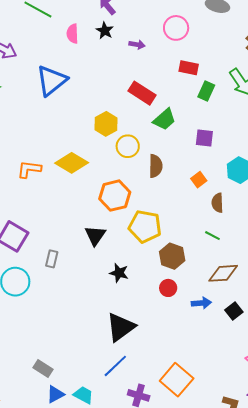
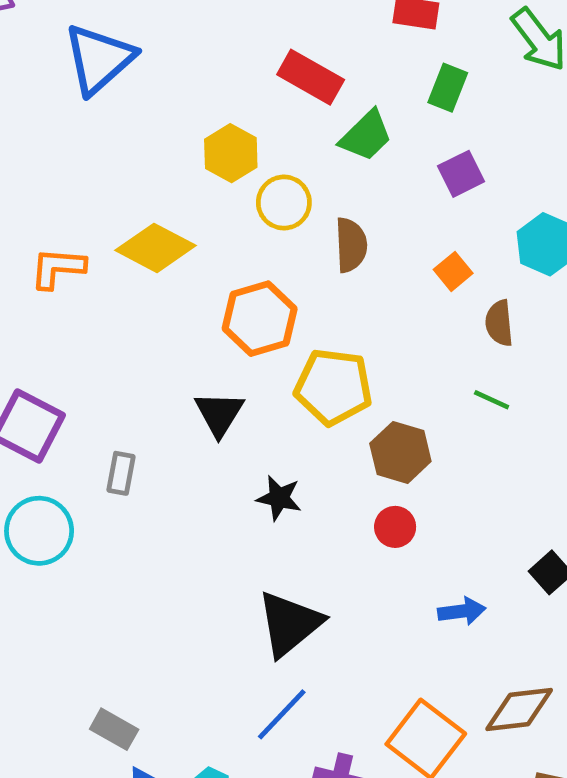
green rectangle: (206, 91) -> (448, 88), moved
purple square: (204, 138) -> (461, 174), turned -30
brown diamond: (223, 273) -> (519, 709), moved
blue arrow: (201, 303) -> (462, 611), moved

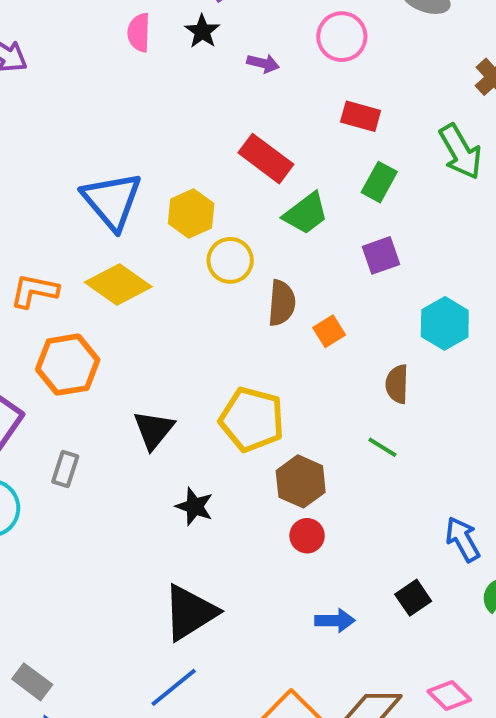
blue triangle: (99, 59) -> (112, 201), moved, turned -36
orange square: (453, 271) -> (329, 331), moved
orange hexagon: (260, 319) -> (68, 365), moved
red circle: (395, 527) -> (307, 536), moved

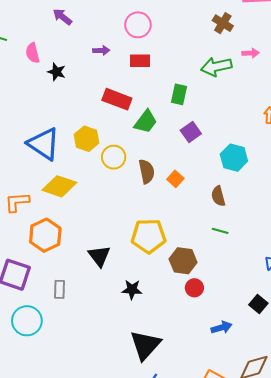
black star: (202, 31) -> (57, 72), moved
red rectangle: (361, 116) -> (140, 61), moved
green arrow: (460, 152) -> (216, 67), turned 124

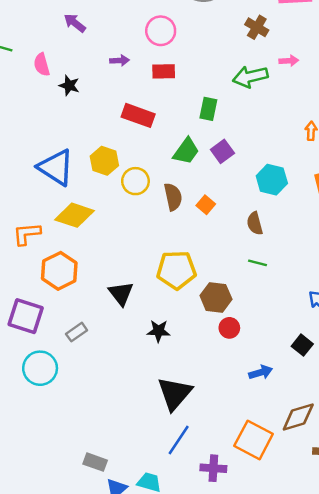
green trapezoid: (146, 122) -> (186, 151), moved
gray rectangle: (60, 289) -> (77, 332), turned 54

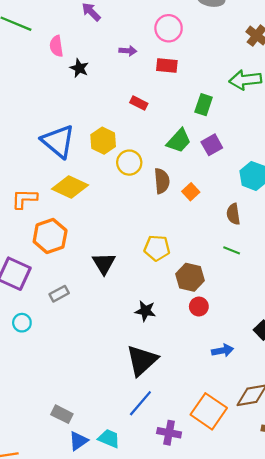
red rectangle: (138, 115) -> (139, 103), size x0.6
yellow pentagon: (176, 270) -> (157, 248), size x0.7
black star: (159, 331) -> (145, 311), moved
cyan circle: (40, 368) -> (22, 323), size x0.6

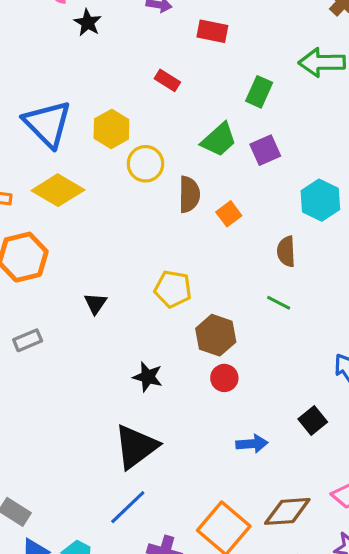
black triangle: (104, 263) -> (95, 303), size x0.7

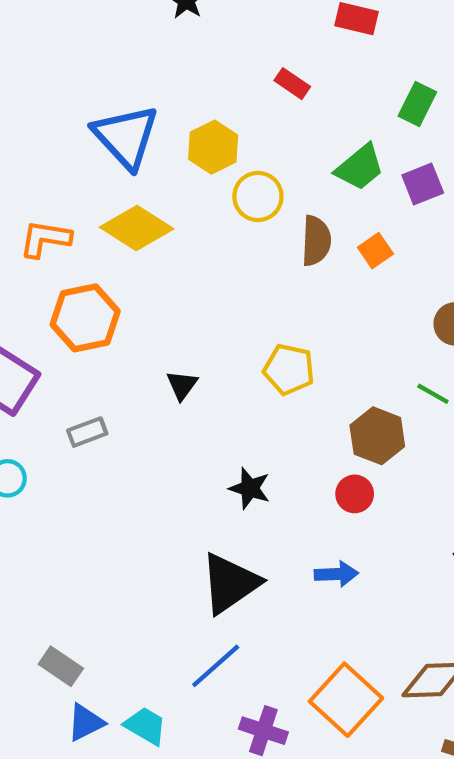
orange square: (229, 214) -> (375, 251), moved
brown hexagon: (216, 335) -> (377, 436), moved
blue arrow: (252, 444) -> (336, 574), moved

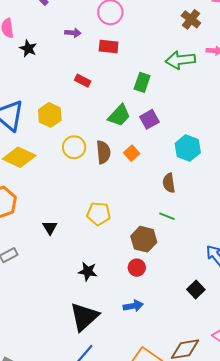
yellow circle: (258, 196) -> (74, 147), moved

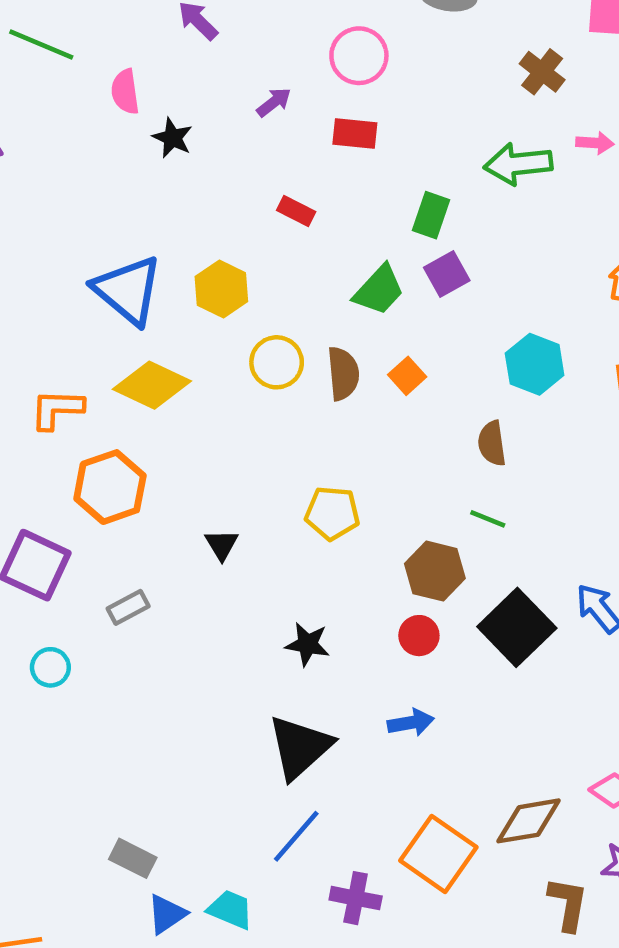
purple arrow: (73, 33) -> (274, 102), turned -42
purple square: (149, 119) -> (447, 274), moved
black square: (196, 290) -> (517, 627), moved, size x1.8

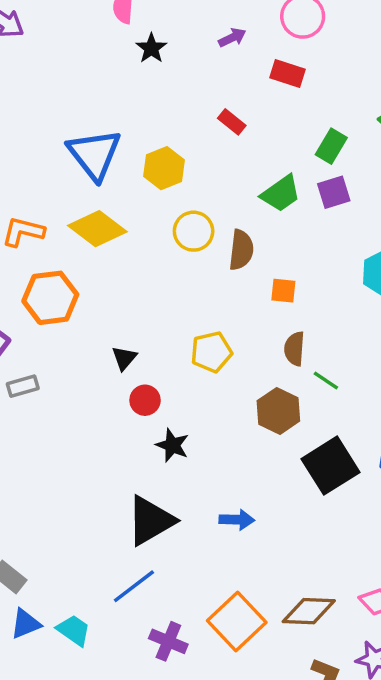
orange square: (407, 376) -> (283, 291), moved, turned 36
brown semicircle: (492, 443) -> (294, 349), moved
yellow pentagon: (332, 513) -> (211, 352), turned -30
gray rectangle: (128, 607) -> (23, 386), moved
red circle: (419, 636) -> (145, 400), moved

